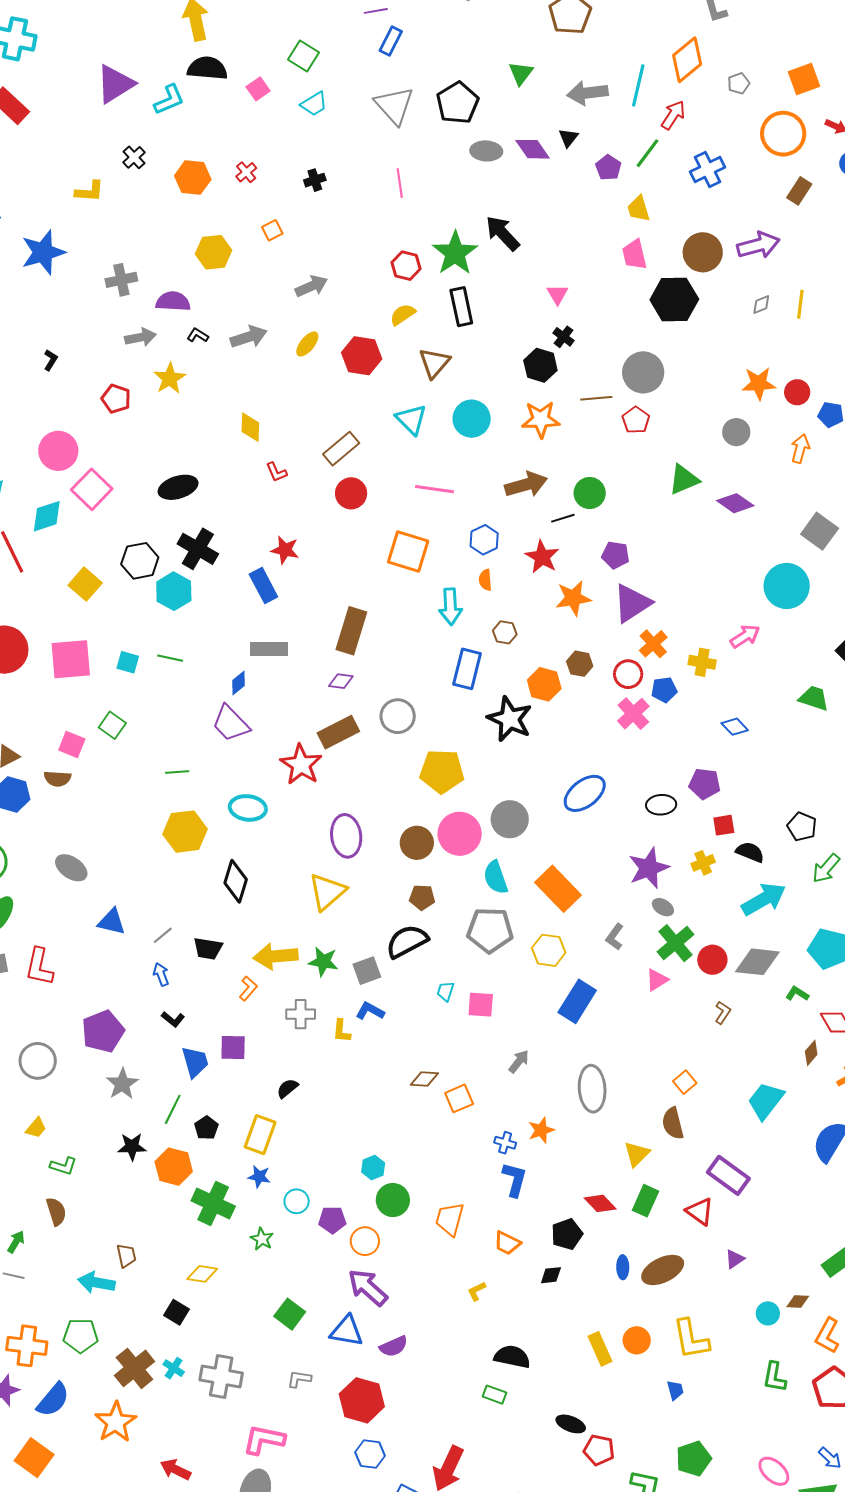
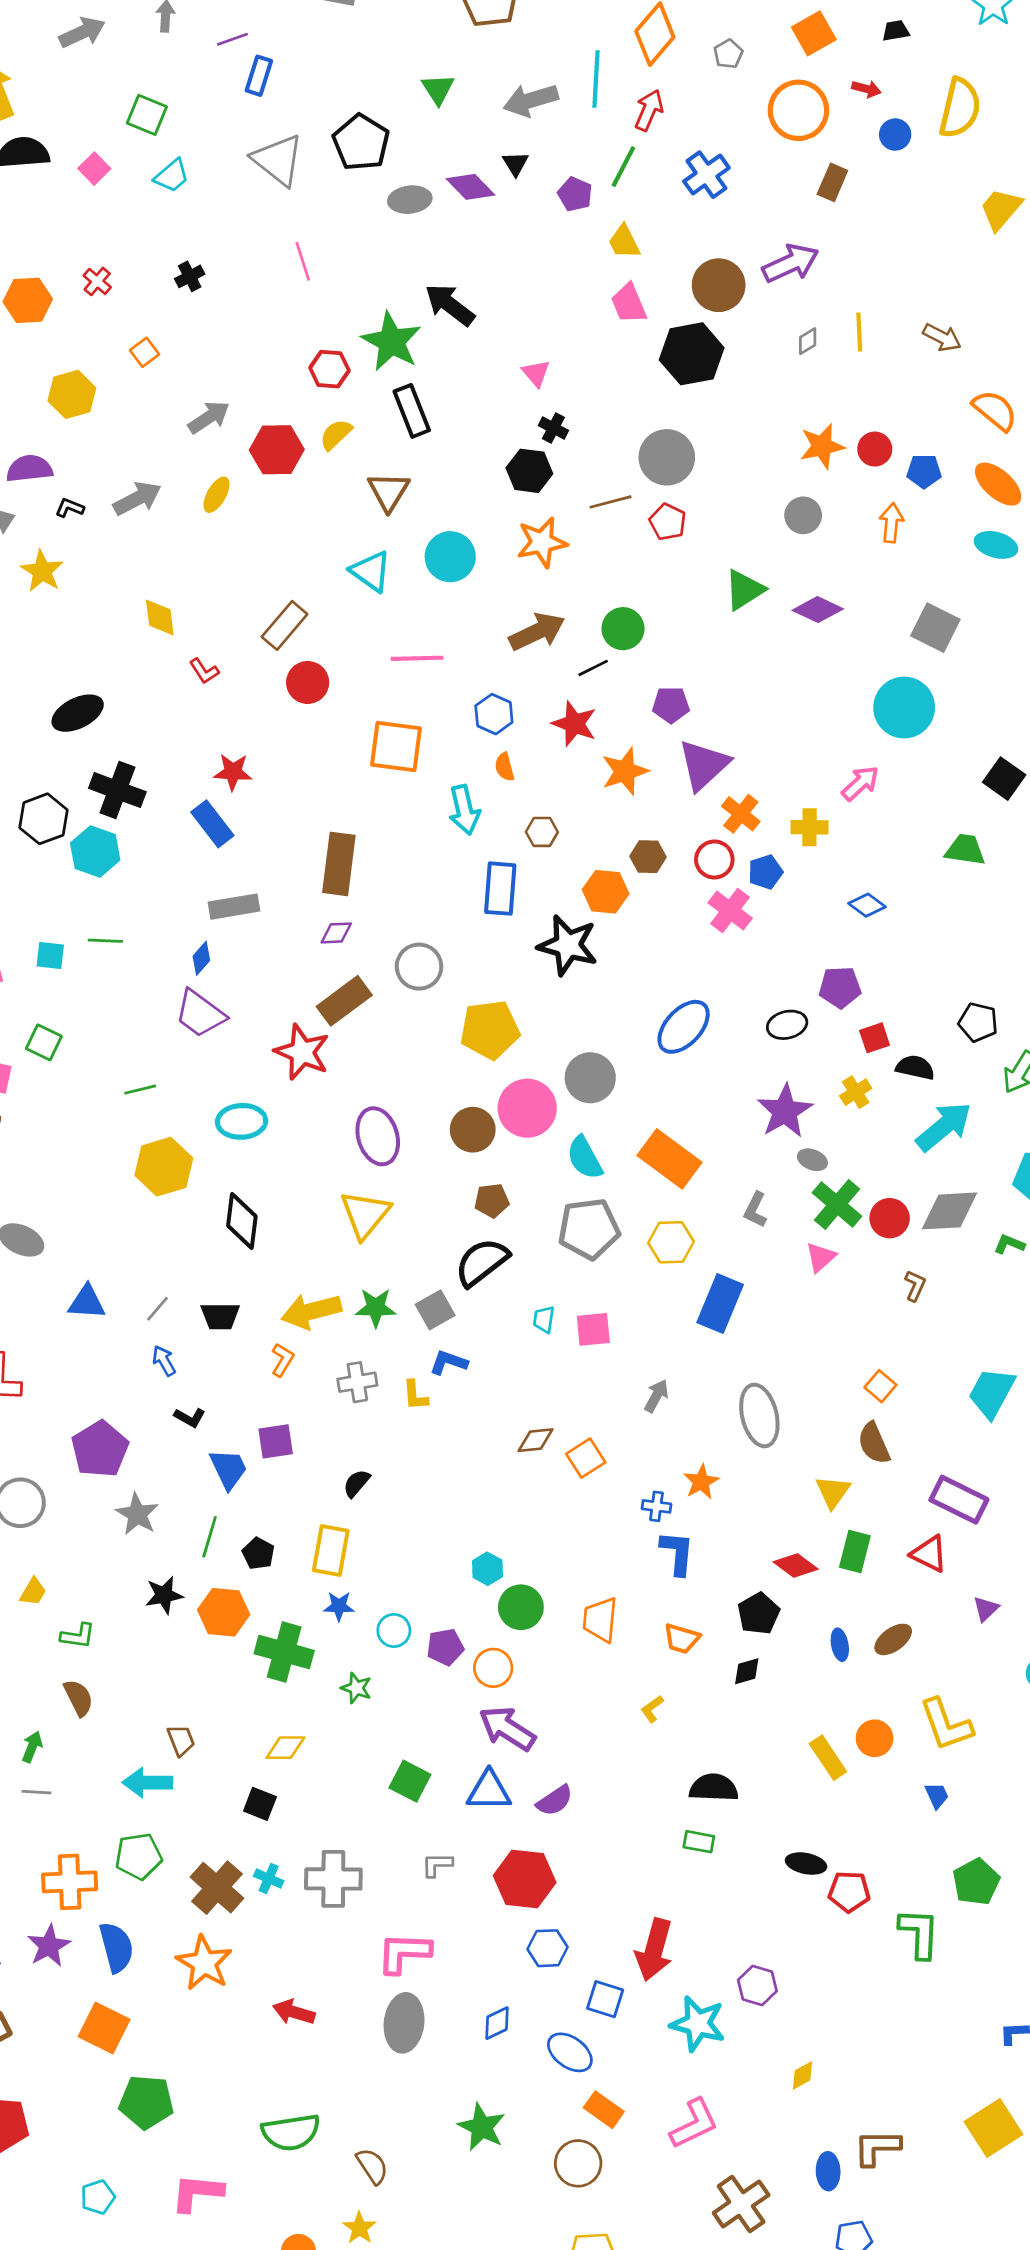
red hexagon: (362, 356) -> (277, 450), moved
brown ellipse: (663, 1270) -> (893, 1639), size x0.7
blue semicircle: (53, 1400) -> (116, 1947), turned -45

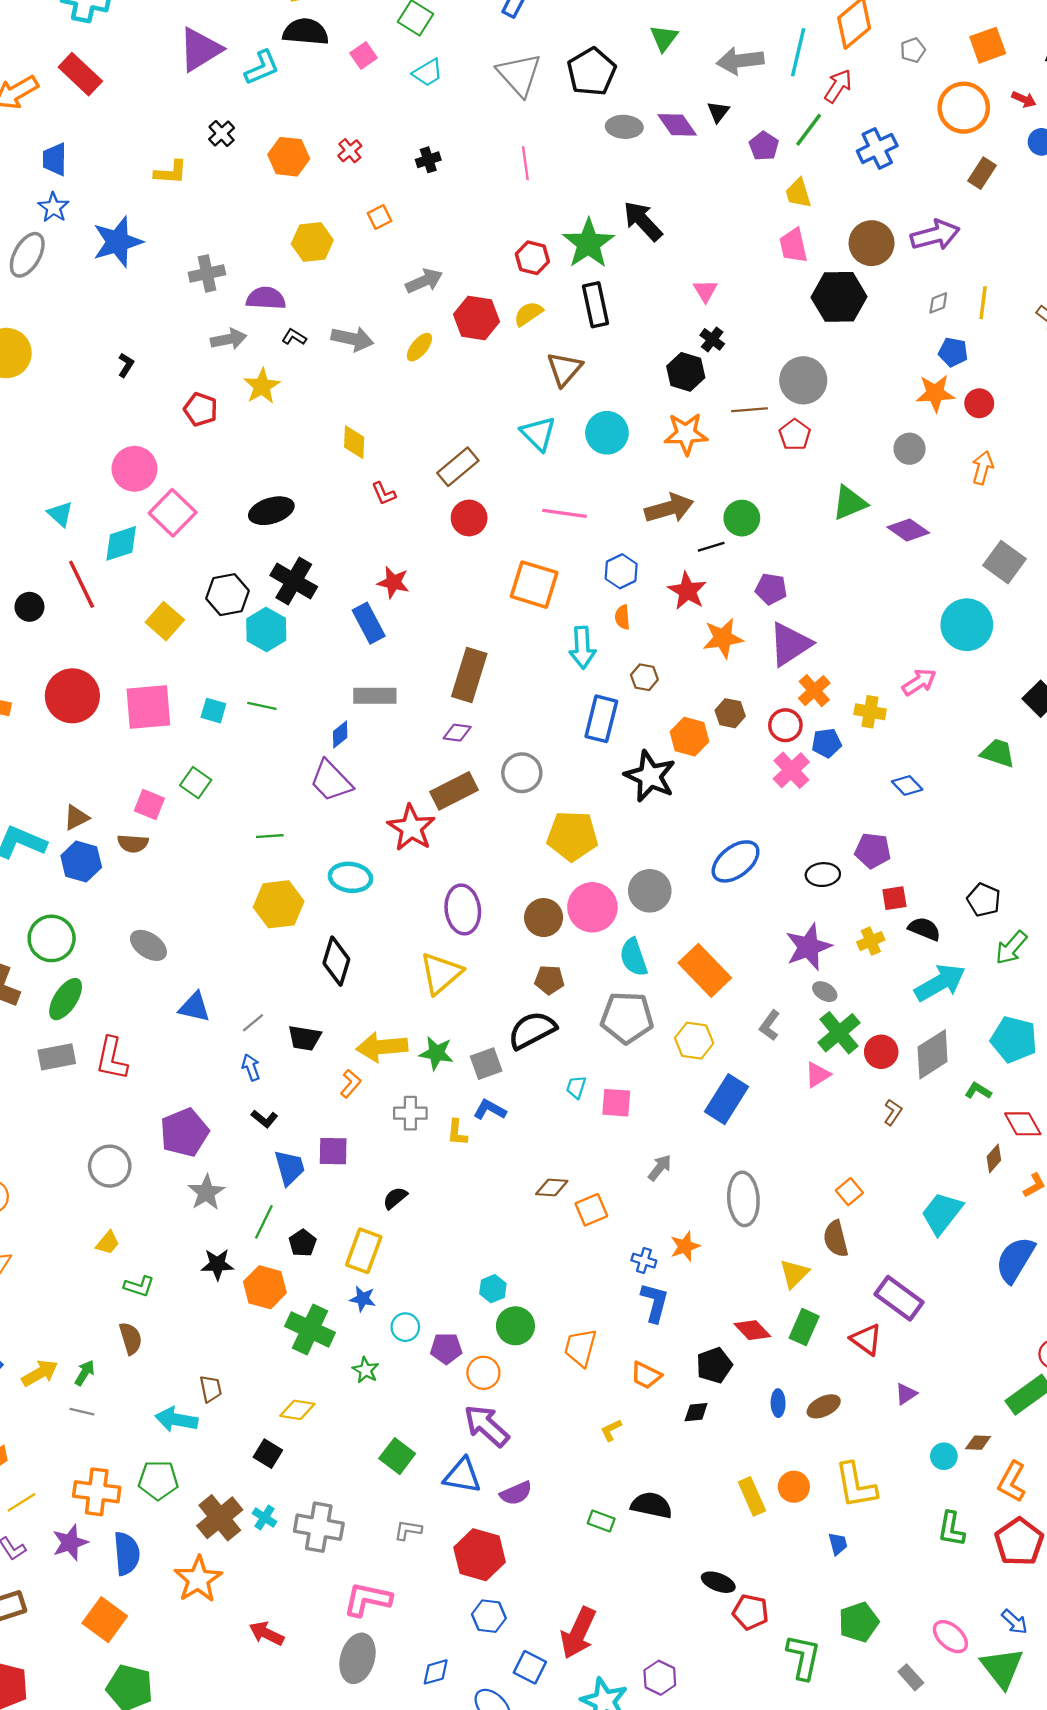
blue pentagon: (924, 471) -> (953, 352), moved
gray arrow: (137, 498) -> (352, 339), turned 30
gray diamond: (949, 1211) -> (933, 1054), turned -39
green rectangle: (699, 1842) -> (601, 1521), moved

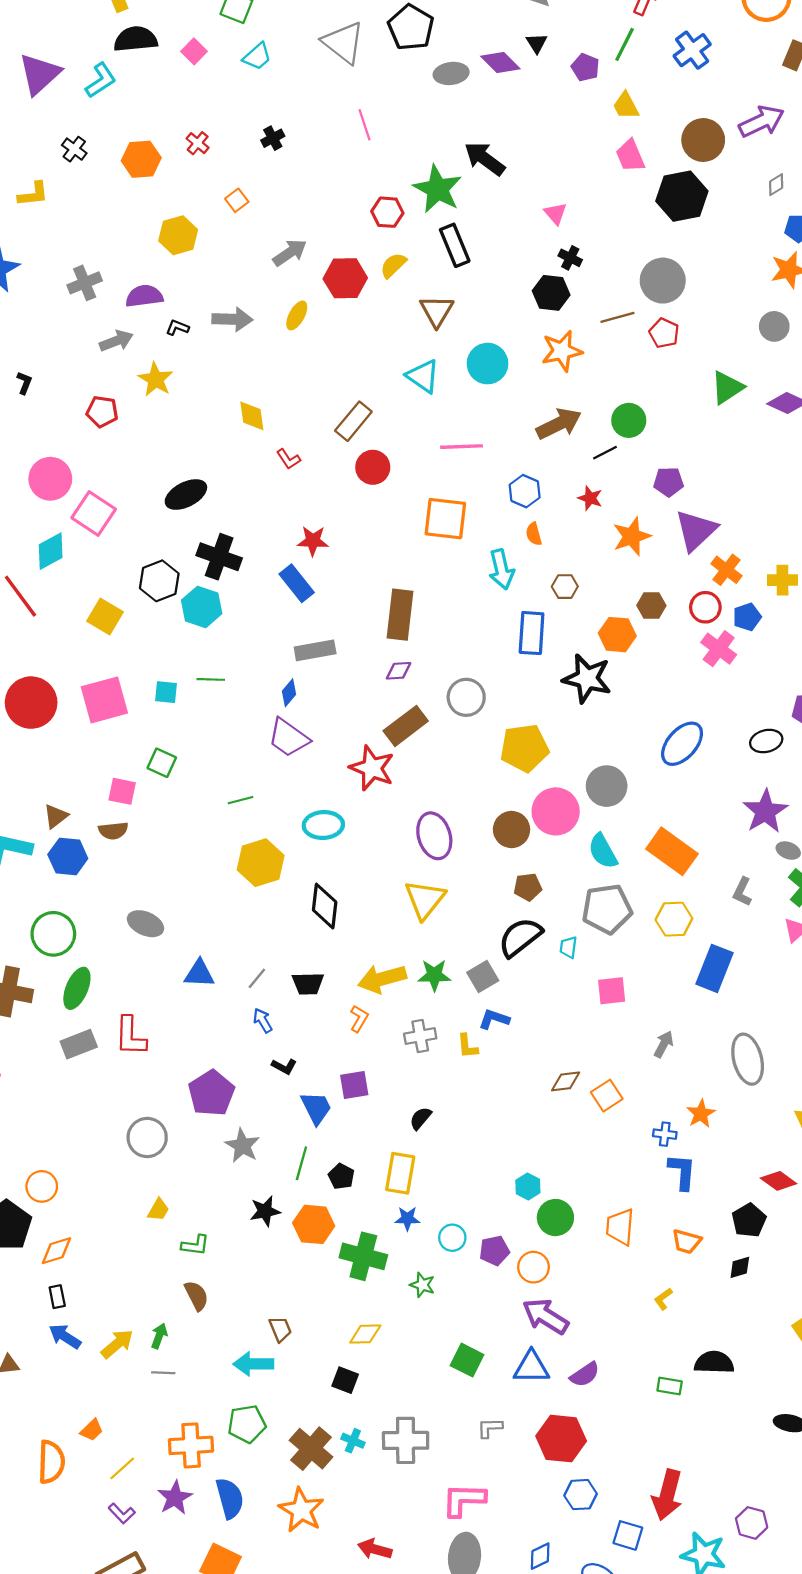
red star: (687, 591) -> (590, 498), size x0.7
cyan trapezoid: (576, 1087) -> (568, 947), moved

